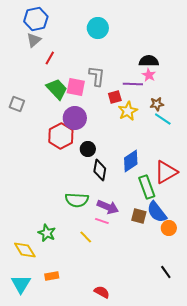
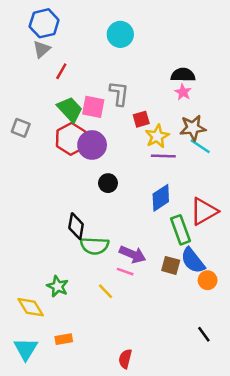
purple line: (133, 84) -> (163, 156), moved
brown star: (157, 104) -> (193, 128), size x1.5
red hexagon: (61, 136) -> (71, 139), moved
black diamond: (100, 170) -> (76, 226), moved
red semicircle: (102, 292) -> (125, 359), turned -105

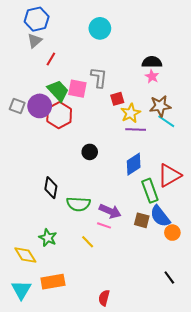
purple circle: (92, 145) -> (40, 106), moved
black diamond: (76, 226) -> (51, 188), moved
orange rectangle: (64, 339) -> (53, 282), size x1.6

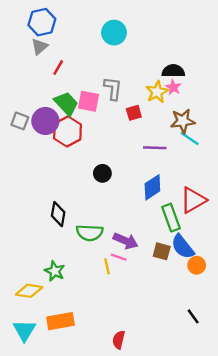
yellow star: (131, 113) -> (157, 92), moved
yellow line: (88, 242) -> (107, 266), moved, turned 32
yellow diamond: (25, 255) -> (29, 291), turned -50

